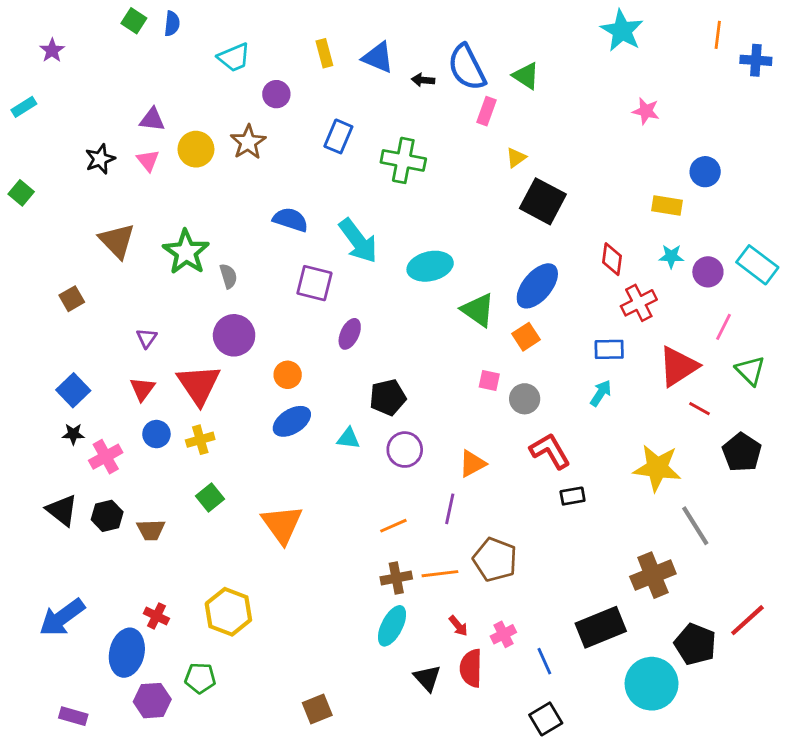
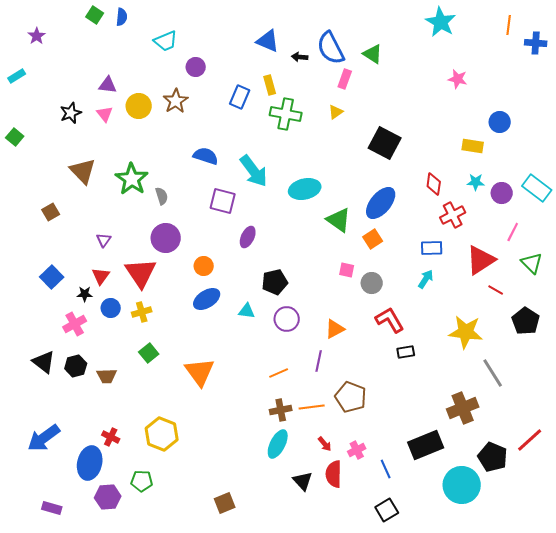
yellow rectangle: (324, 53) -> (270, 85), moved
yellow triangle: (516, 158) -> (336, 112), moved
black star: (73, 434) -> (85, 294), moved

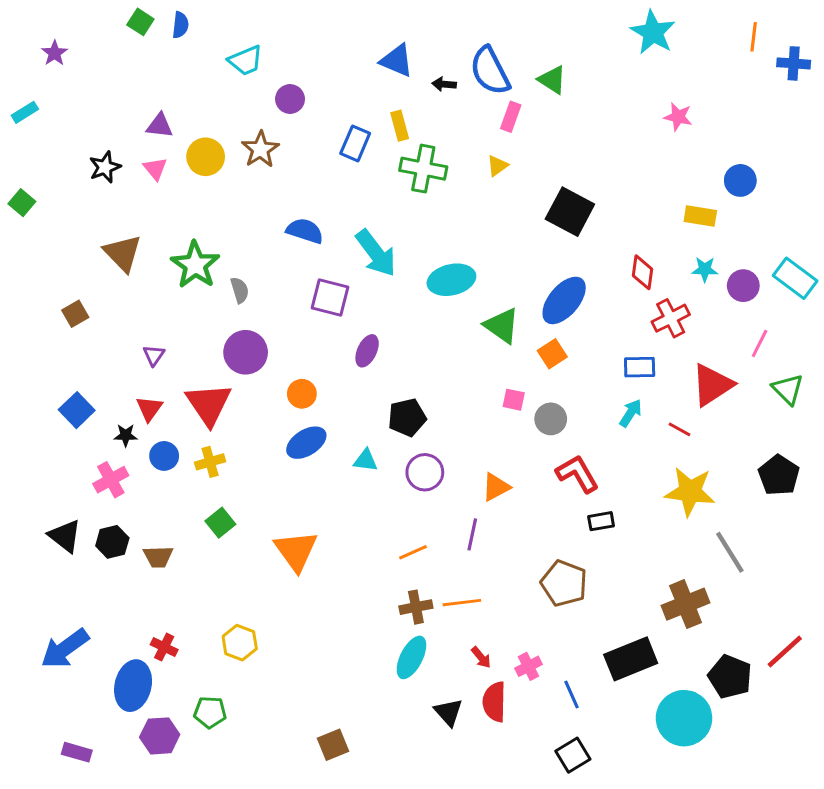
red line: (496, 290) -> (680, 429), moved
brown pentagon: (351, 397) -> (564, 583), moved
yellow hexagon: (162, 434) -> (240, 643), size x0.7

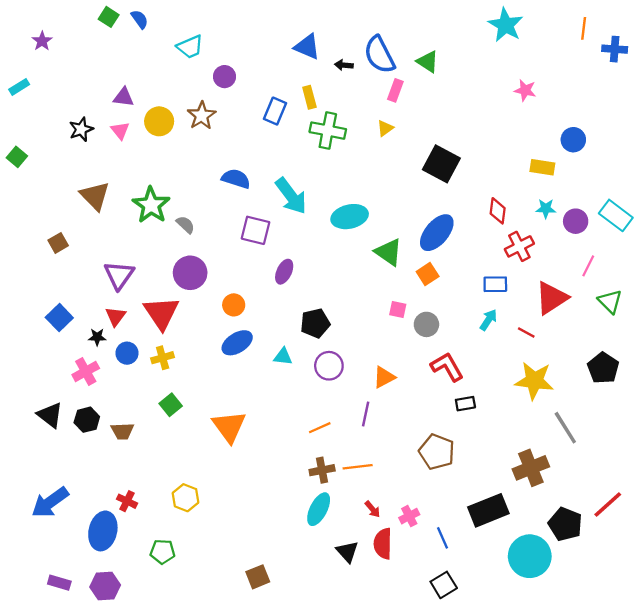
blue semicircle: (180, 25) -> (140, 19), turned -42
gray semicircle: (240, 290) -> (186, 225), turned -30
purple triangle: (154, 355) -> (119, 275), size x1.8
purple hexagon: (160, 736) -> (105, 586), moved

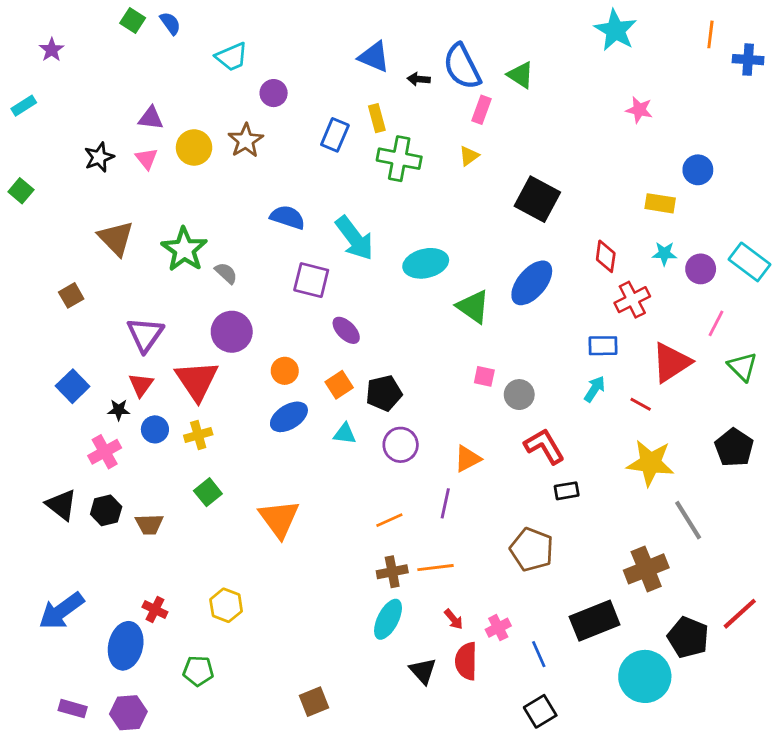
purple ellipse: (284, 272) -> (346, 330), turned -70
orange square: (428, 274) -> (339, 385), moved

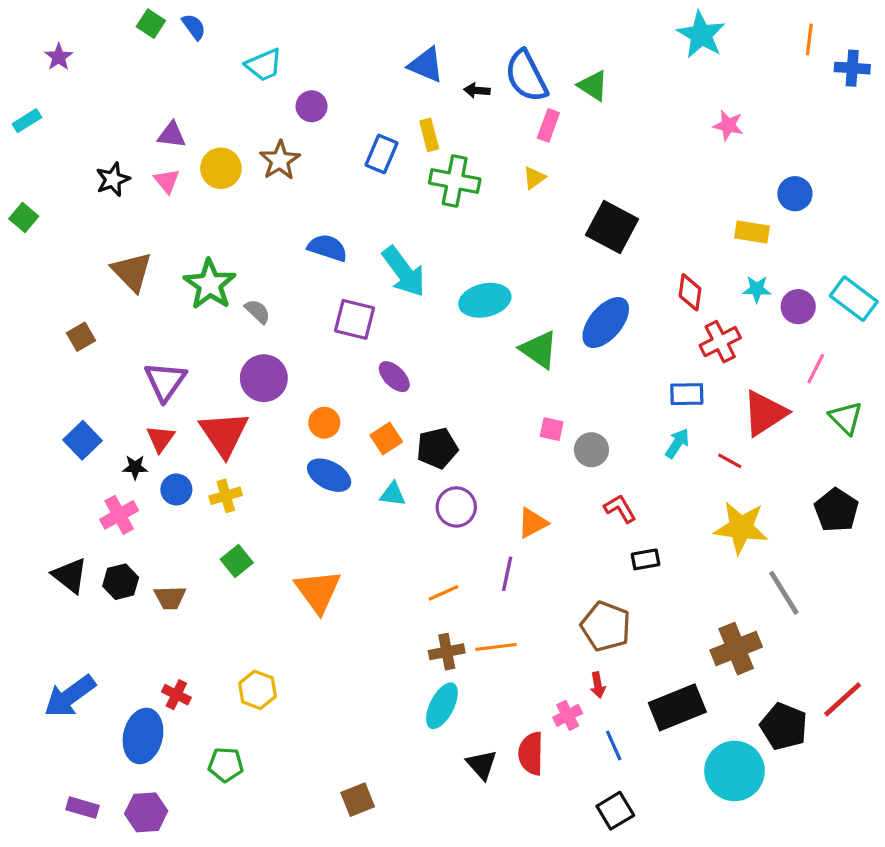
blue ellipse: (289, 417) -> (329, 475), turned 60
red L-shape: (544, 446) -> (620, 509), size x0.7
red arrow: (454, 619) -> (598, 685), moved, turned 30

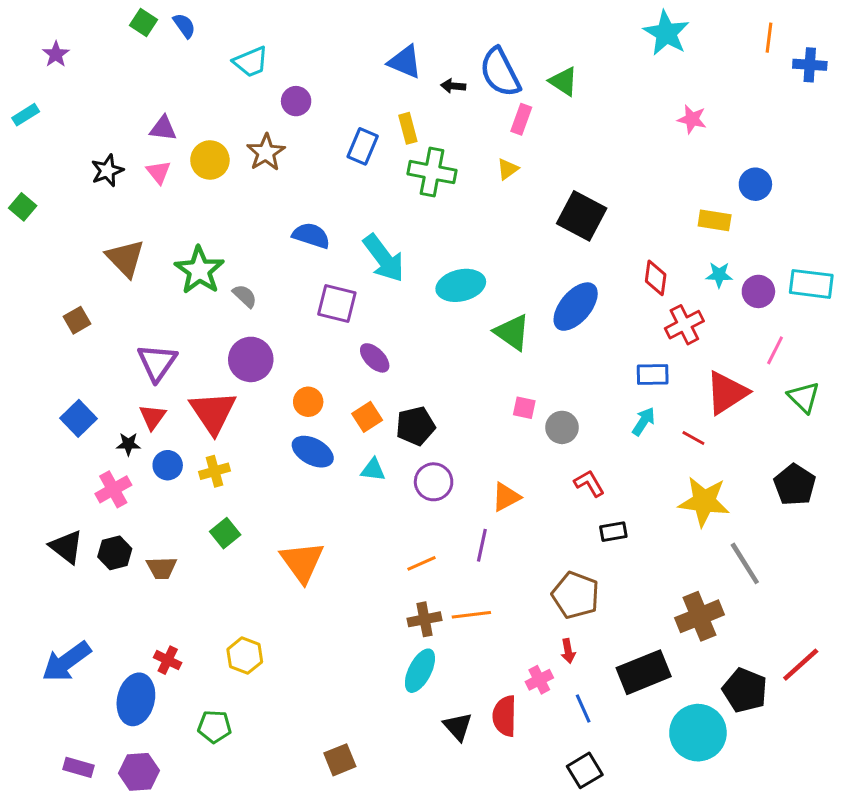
cyan rectangle: (854, 299) -> (811, 284), turned -30

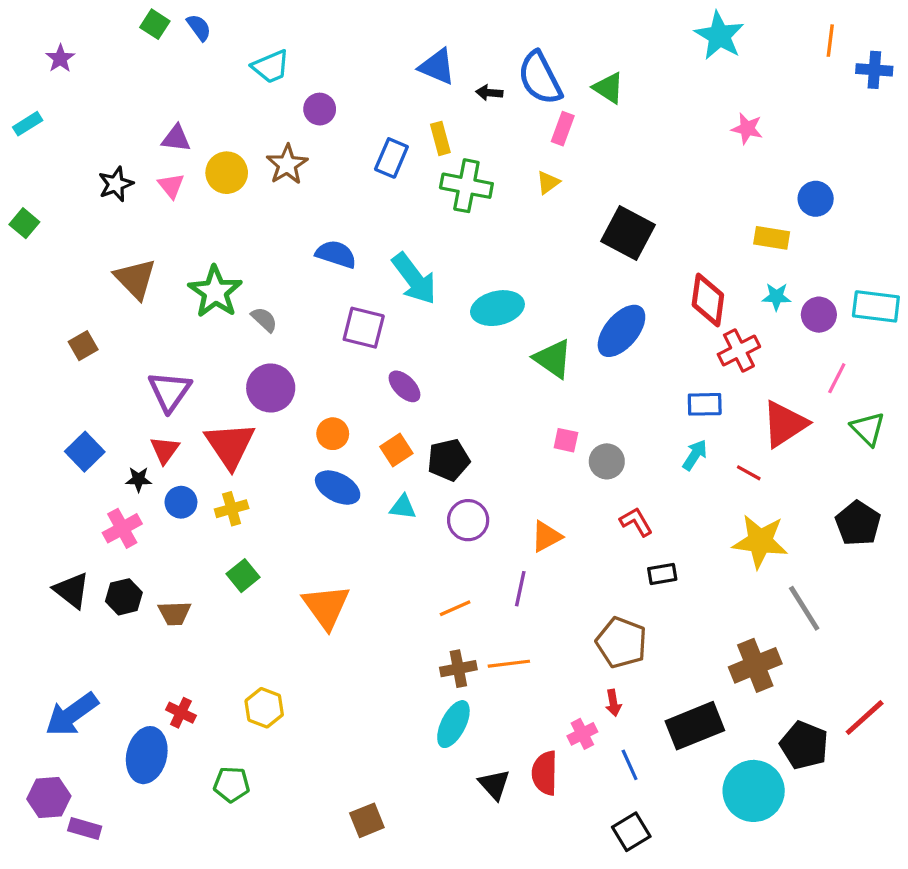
red diamond: (656, 278) -> (708, 300), size x1.4
purple hexagon: (139, 772) -> (49, 797), moved

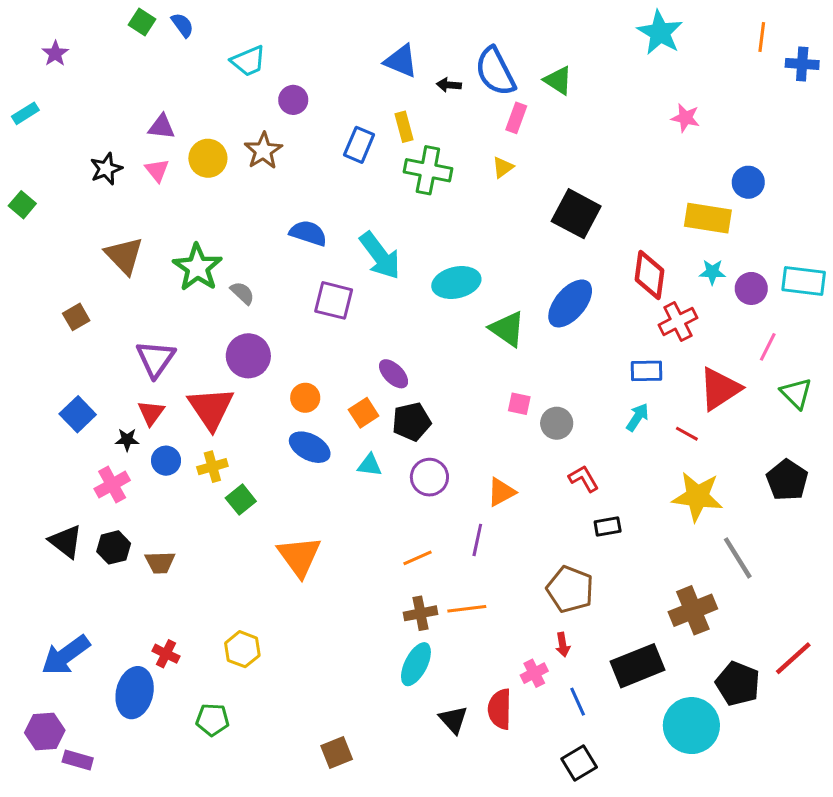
yellow rectangle: (772, 238) -> (708, 218), size x1.4
purple ellipse: (404, 386) -> (394, 374), moved
green square: (243, 576) -> (241, 500), moved

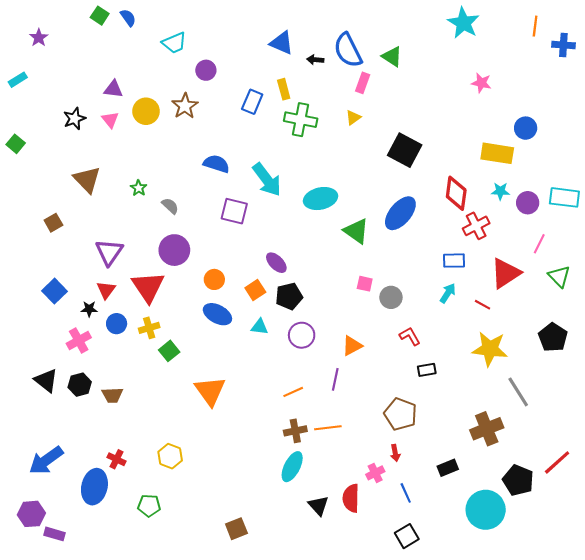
green star: (197, 268) -> (139, 188), size x0.5
black rectangle: (638, 666) -> (448, 468), size x0.6

